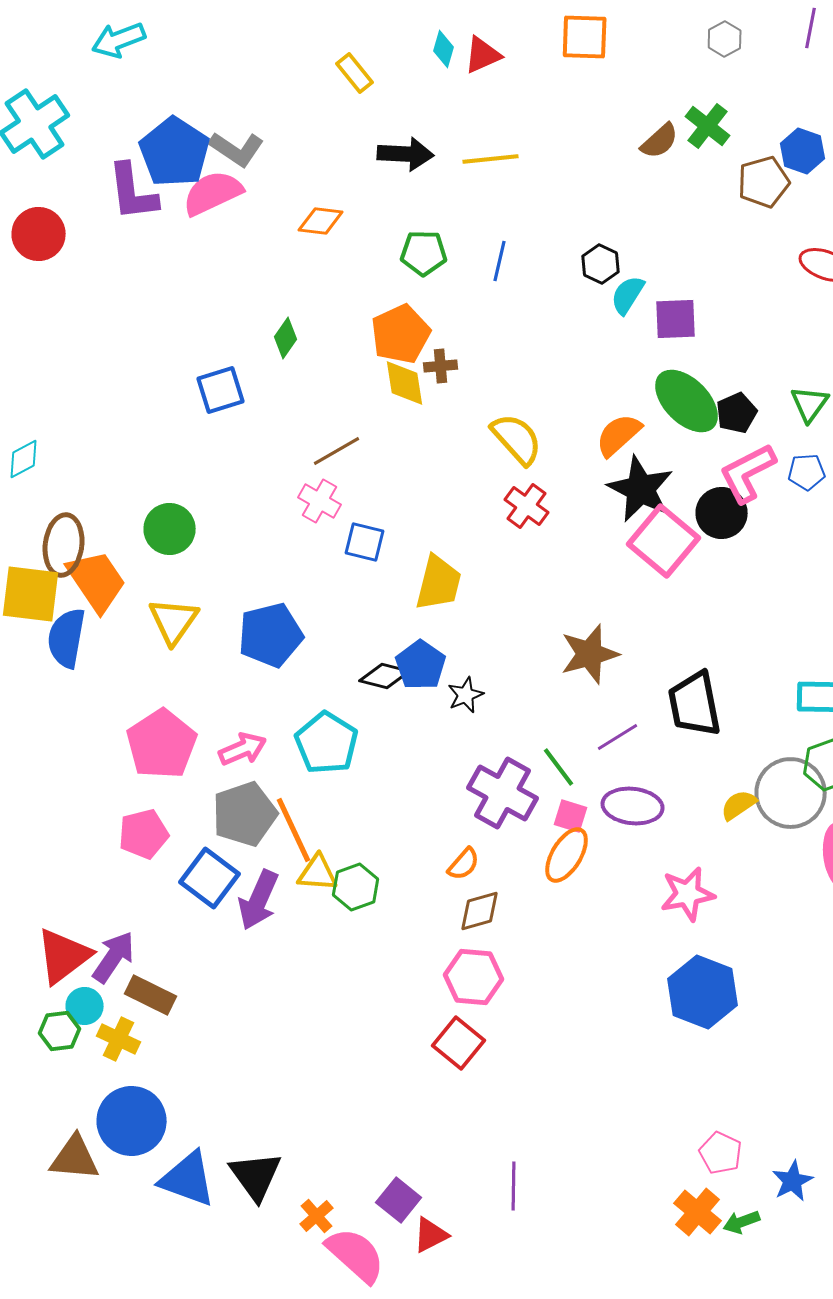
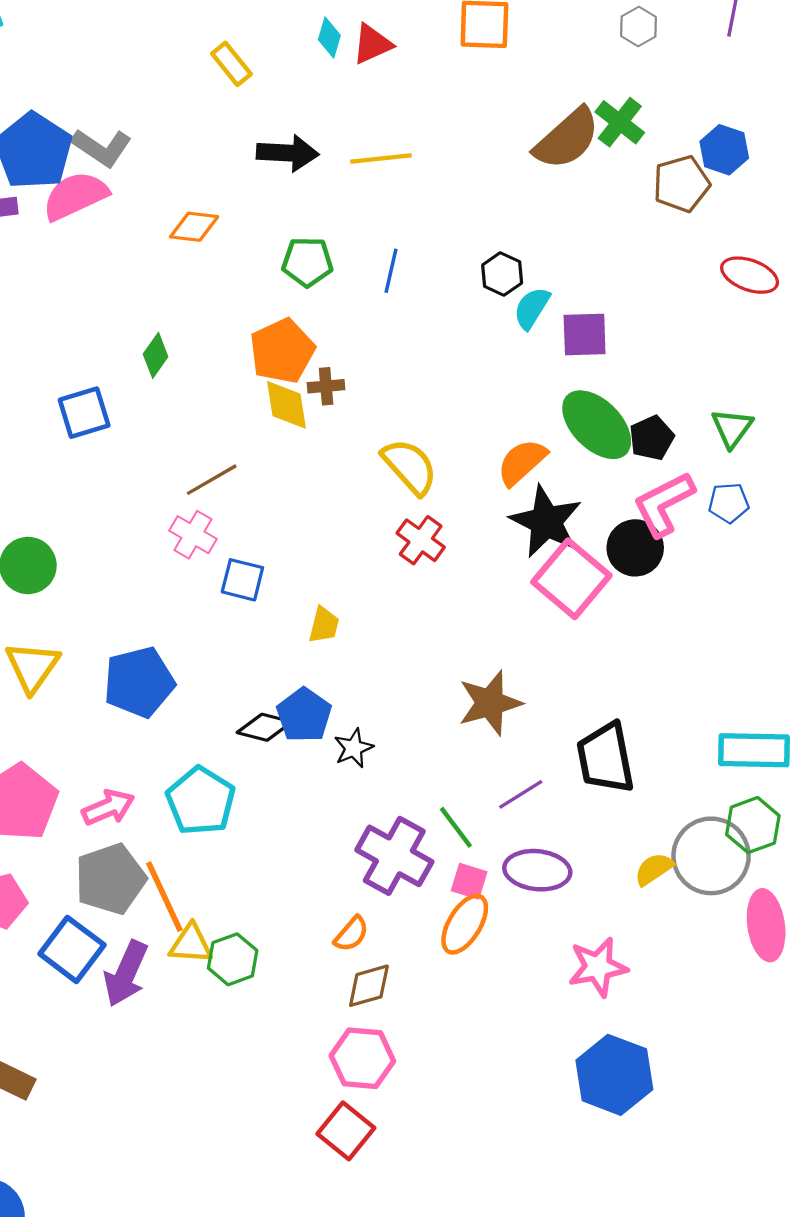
brown semicircle: (660, 141) -> (567, 139), size x1.6
yellow trapezoid: (439, 583) -> (324, 625), size x0.6

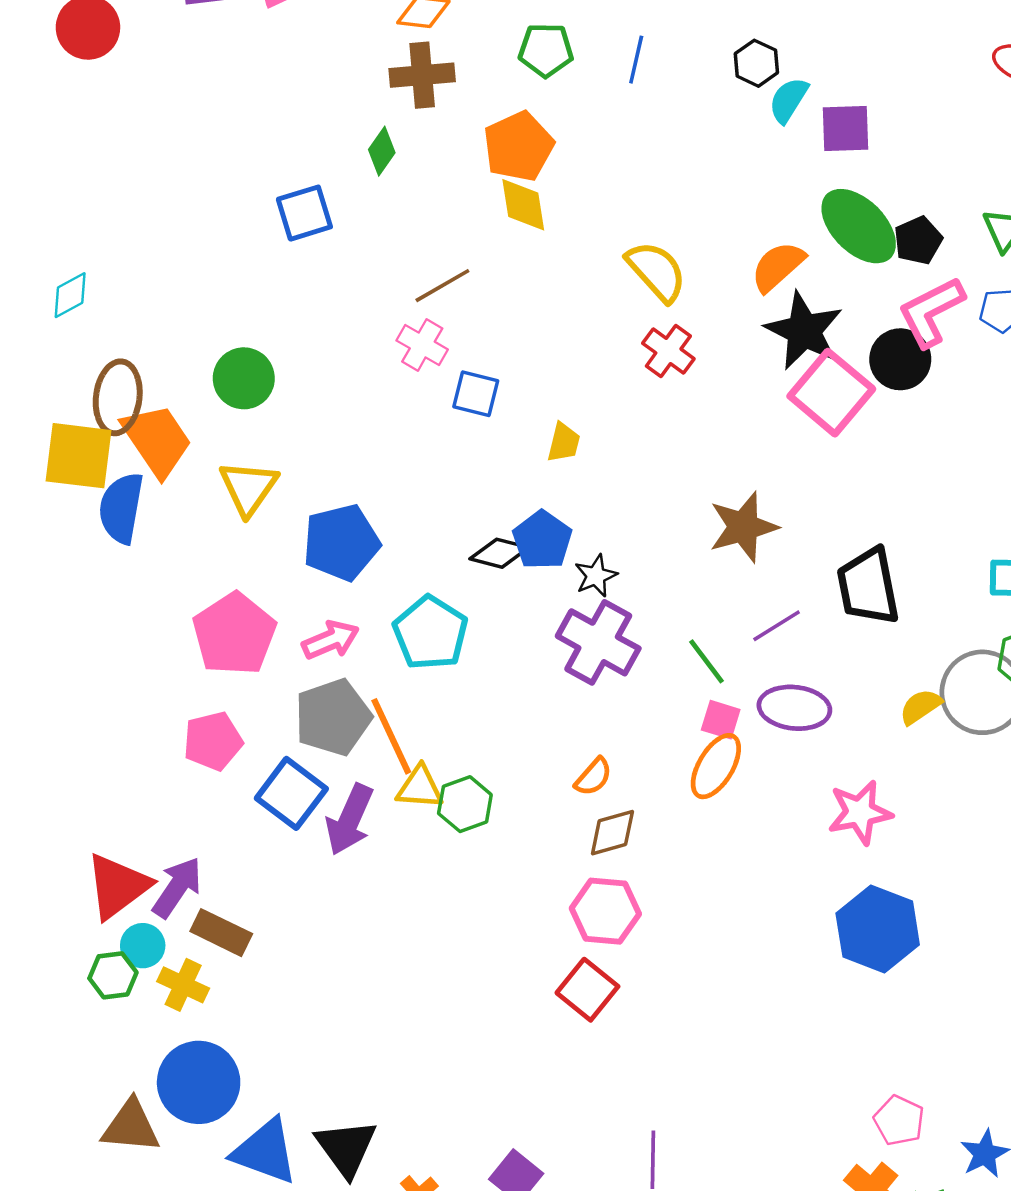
brown cross: (326, 386) -> (422, 75), moved, size x1.6
blue pentagon: (139, 682) -> (341, 542), moved
purple cross: (394, 856) -> (598, 642), moved

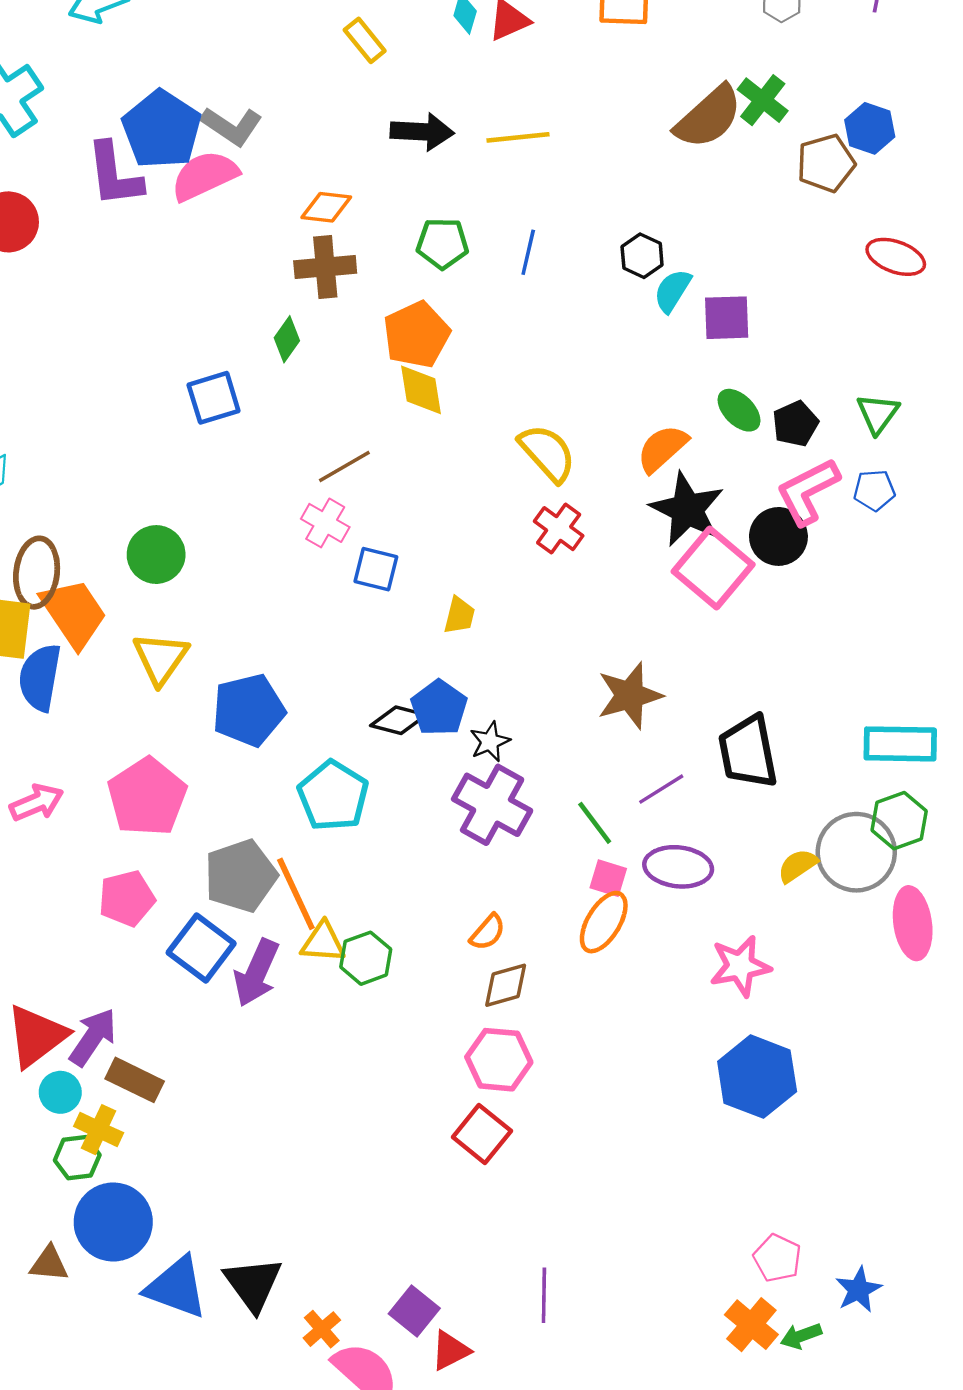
green ellipse: (859, 226) -> (739, 410), size x0.6
pink arrow: (331, 640) -> (37, 803), moved
green hexagon: (113, 975) -> (77, 1158), moved
brown triangle: (131, 1126) -> (49, 1264), size x0.7

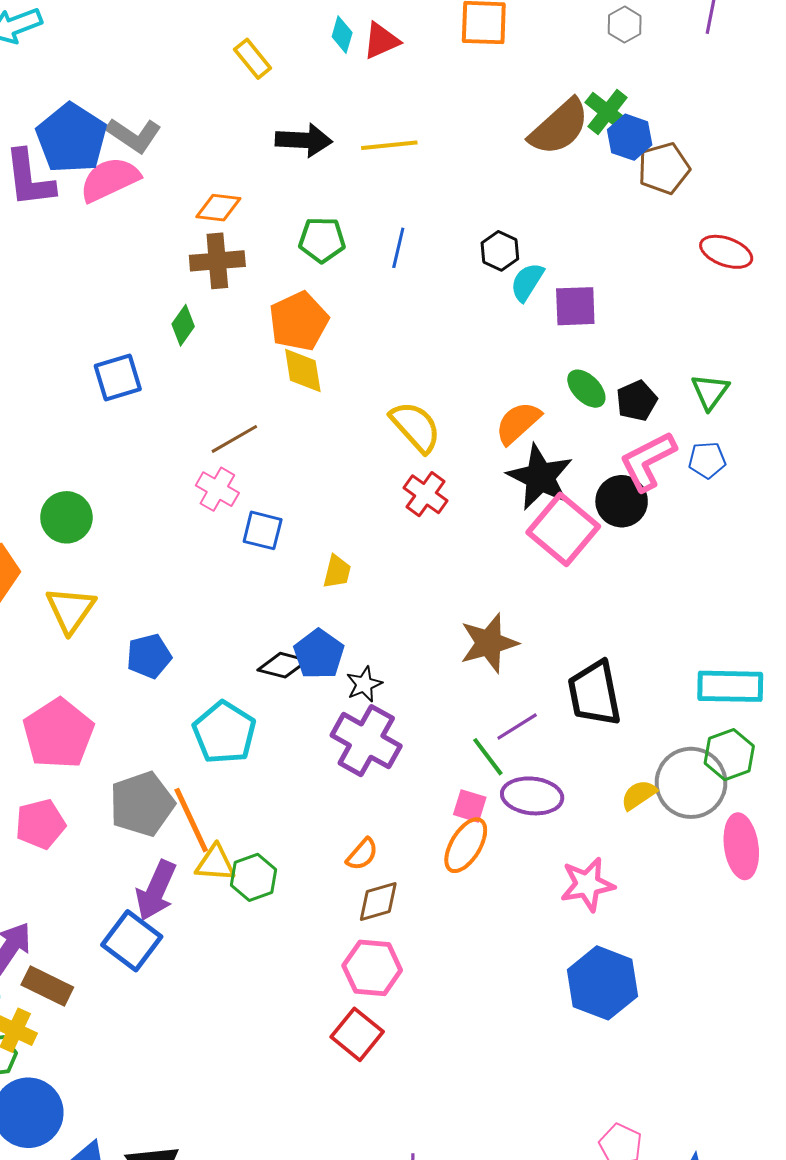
blue hexagon: (870, 128) -> (630, 137), moved
blue pentagon: (249, 710) -> (149, 656), size x0.7
green line: (595, 823) -> (488, 757), moved
blue square: (201, 948) -> (132, 941), moved

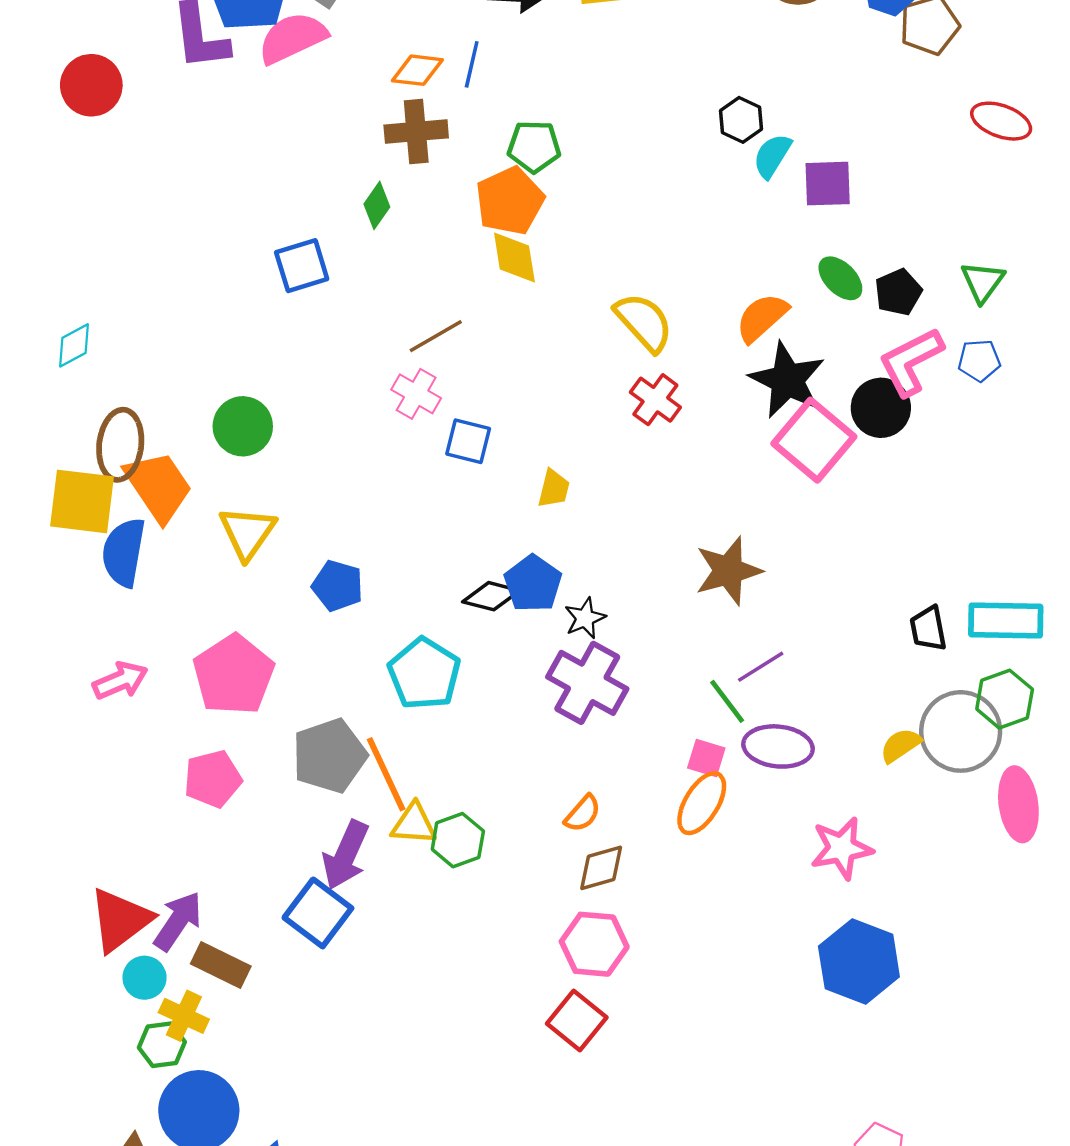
green pentagon: (322, 240) -> (534, 147), moved
blue line: (398, 248) -> (472, 64), moved
blue pentagon: (149, 656) -> (338, 586), turned 30
black trapezoid: (594, 693) -> (928, 629), moved, size x0.6

